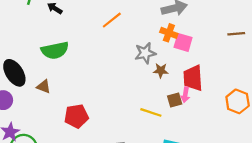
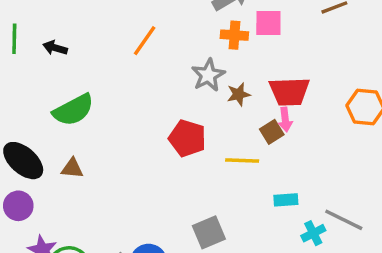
pink square: (183, 42) -> (268, 23), moved
red trapezoid: (193, 78) -> (289, 92), turned -72
red pentagon: (76, 116) -> (187, 138), moved, turned -30

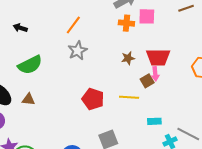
gray star: (208, 75) -> (78, 51), moved
red pentagon: (187, 138) -> (93, 99), moved

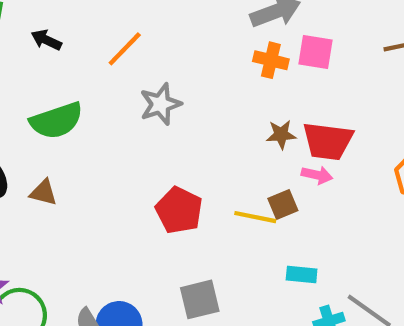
orange line: (73, 25) -> (125, 49), moved
brown star: (128, 58) -> (281, 134), moved
pink arrow: (155, 74) -> (317, 175), turned -80
brown square: (147, 81) -> (283, 204), moved

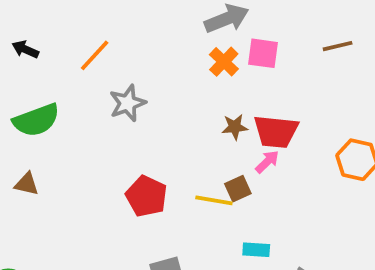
orange cross: (271, 60) -> (224, 62), turned 32
pink arrow: (317, 175) -> (267, 162), turned -55

